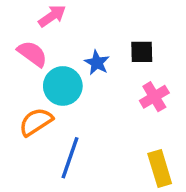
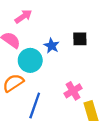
pink cross: (154, 97) -> (73, 91), moved

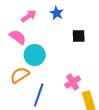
blue star: (52, 46) -> (57, 13), moved

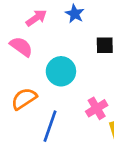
cyan circle: (35, 55) -> (61, 71), moved

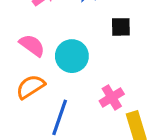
pink semicircle: (21, 47) -> (32, 45), moved

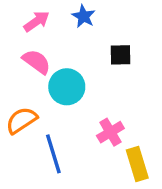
pink semicircle: (32, 45) -> (37, 62), moved
blue line: (60, 117) -> (53, 154), turned -36

